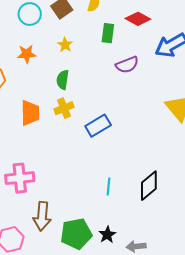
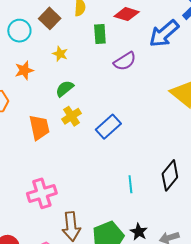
green semicircle: (63, 80) -> (65, 89), turned 54

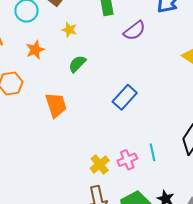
yellow cross: (72, 116) -> (100, 164), moved
pink cross: (42, 193) -> (127, 160), moved, size x0.7

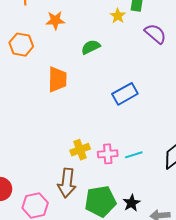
yellow star: (69, 30) -> (118, 16), moved
purple semicircle: (134, 31) -> (155, 34), turned -120
cyan line: (152, 152) -> (134, 155), turned 66

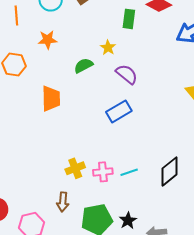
yellow star: (118, 16) -> (108, 48), moved
purple semicircle: (155, 34) -> (127, 74), moved
brown arrow: (67, 183) -> (63, 202), size x0.7

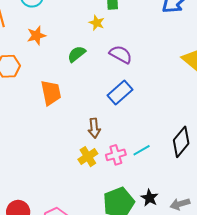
yellow star: (108, 48) -> (97, 23), moved
brown arrow: (63, 202) -> (94, 128), moved

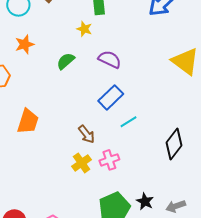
orange trapezoid: (51, 93) -> (28, 121), moved, turned 32
brown arrow: (94, 128) -> (87, 134), turned -30
cyan line: (142, 150) -> (128, 122), moved

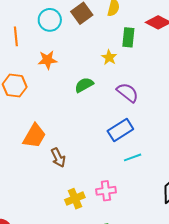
brown arrow: (87, 134) -> (58, 158), moved
yellow cross: (82, 163) -> (75, 199), moved

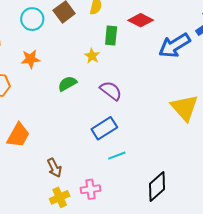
brown arrow: (58, 158) -> (54, 168), moved

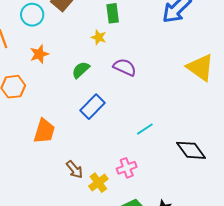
blue rectangle: (104, 128) -> (93, 107), moved
brown arrow: (54, 168) -> (74, 170), moved
black diamond: (157, 187) -> (191, 150), turned -72

